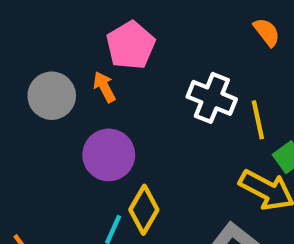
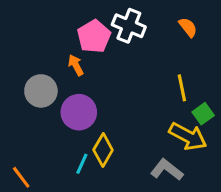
gray circle: (52, 96) -> (41, 91), moved
white cross: (212, 98) -> (129, 26), moved

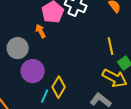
purple circle: (79, 112) -> (33, 71), moved

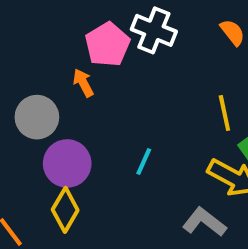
yellow diamond: (59, 87) -> (65, 210), moved
cyan line: (45, 96) -> (144, 161), moved

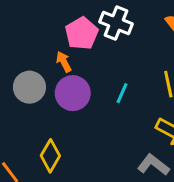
cyan line: (144, 161) -> (122, 93), moved
purple circle: (67, 163) -> (73, 93), moved

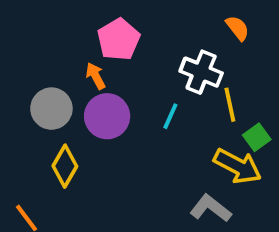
white cross: (116, 23) -> (201, 72), moved
yellow diamond: (50, 156) -> (65, 166), moved

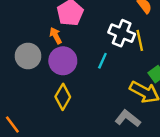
yellow line: (230, 105) -> (140, 40), moved
yellow diamond: (65, 166) -> (63, 97), moved

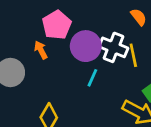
purple circle: (63, 61) -> (86, 46), moved

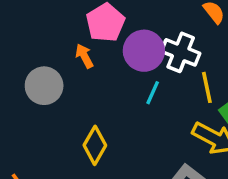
yellow line: (133, 55) -> (207, 87), moved

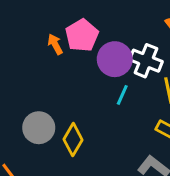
orange arrow: (84, 56) -> (55, 44), moved
gray circle: (44, 86) -> (39, 128), moved

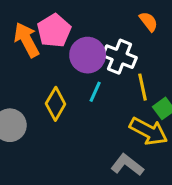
orange arrow: (55, 44) -> (27, 40), size x1.6
yellow diamond: (73, 140) -> (56, 104), moved

